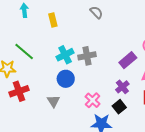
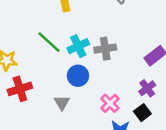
green line: (24, 51) -> (49, 42), moved

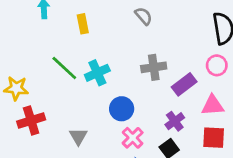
gray cross: (105, 49) -> (154, 67), moved
blue circle: (78, 76) -> (122, 109), moved

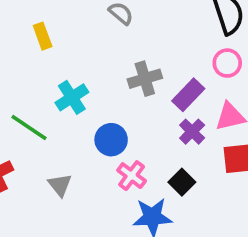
green line: (64, 68) -> (29, 127), moved
purple cross: (175, 121) -> (192, 132), moved

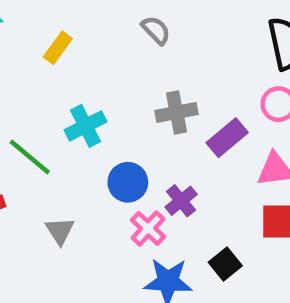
yellow rectangle: (43, 36) -> (58, 48), turned 50
purple cross: (192, 132) -> (181, 201), moved
black square: (182, 182) -> (225, 264), moved

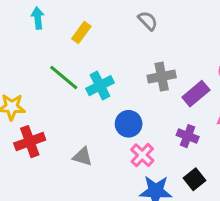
green line: (30, 157) -> (64, 78), moved
purple cross: (181, 201) -> (188, 136), moved, turned -30
gray triangle: (60, 231) -> (82, 157), turned -40

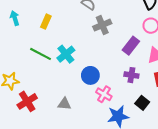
gray cross: (162, 77) -> (102, 25), moved

